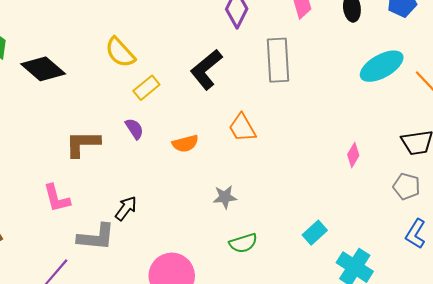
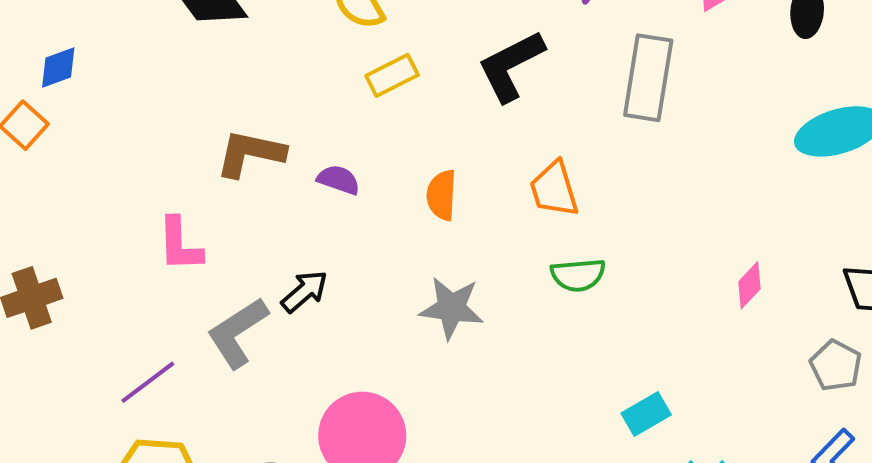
purple semicircle: (134, 129) -> (339, 180), moved, turned -50
orange semicircle: (185, 144) -> (442, 195), turned 95
gray star: (225, 197) -> (451, 308), moved, size x1.4
gray L-shape: (96, 237) -> (237, 333), turned 129
green semicircle: (243, 243) -> (578, 275), moved

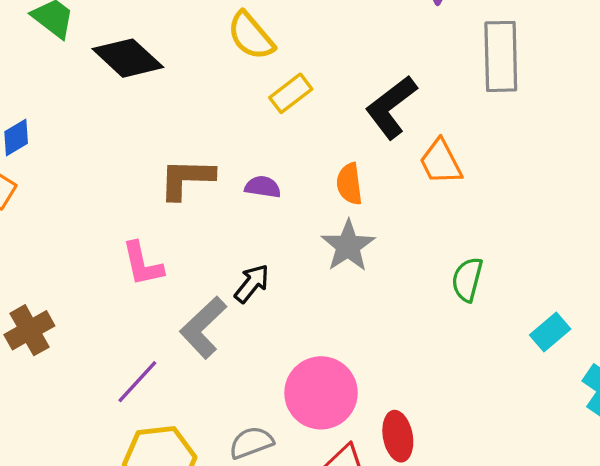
black L-shape: (511, 66) -> (391, 107), moved
green semicircle: (578, 275) -> (467, 279), moved, turned 120
gray star: (451, 308) -> (348, 246), moved, turned -30

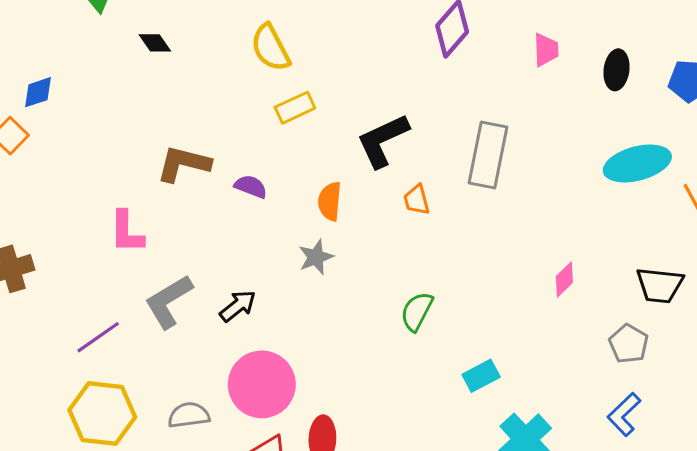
gray rectangle: (501, 56) -> (488, 155), moved
black diamond: (128, 58) -> (155, 43), size x0.5
orange trapezoid: (441, 162) -> (417, 200), size x0.7
gray star: (348, 246) -> (316, 257), size x0.7
black arrow: (252, 283) -> (238, 306), moved

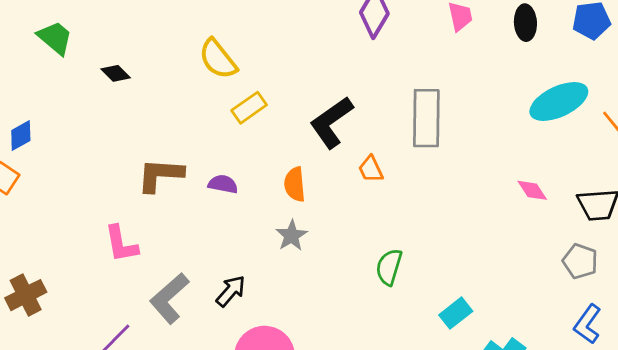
pink diamond: (564, 279) -> (532, 190), moved, turned -68

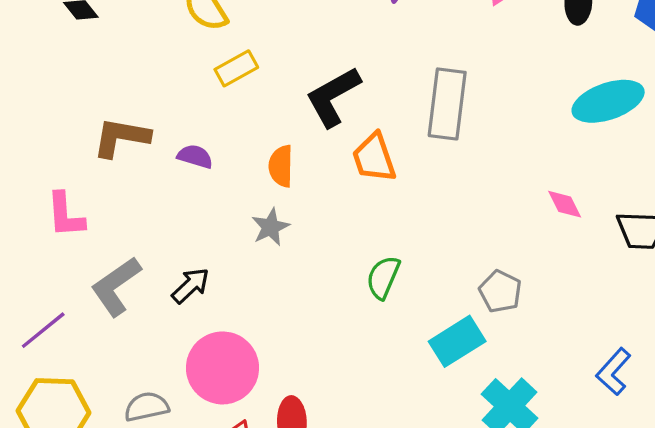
orange trapezoid: (371, 169) -> (374, 158), size x1.5
gray pentagon: (580, 261) -> (500, 291), moved
cyan rectangle: (456, 313) -> (457, 341), size x1.4

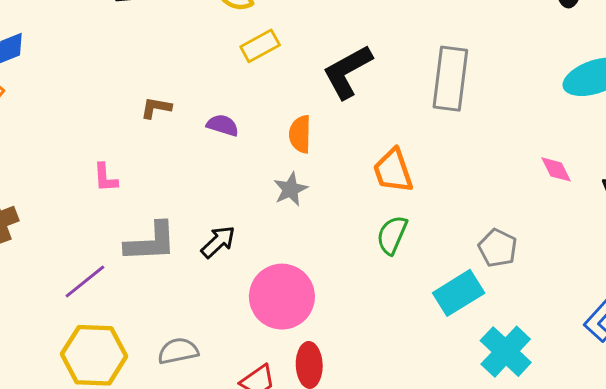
brown L-shape: (121, 137) -> (156, 108), size x0.6
orange trapezoid: (374, 158) -> (393, 171), moved
pink L-shape: (65, 215) -> (105, 178), size x0.7
gray L-shape: (116, 286) -> (151, 242), turned -148
pink circle: (222, 368) -> (282, 297), moved

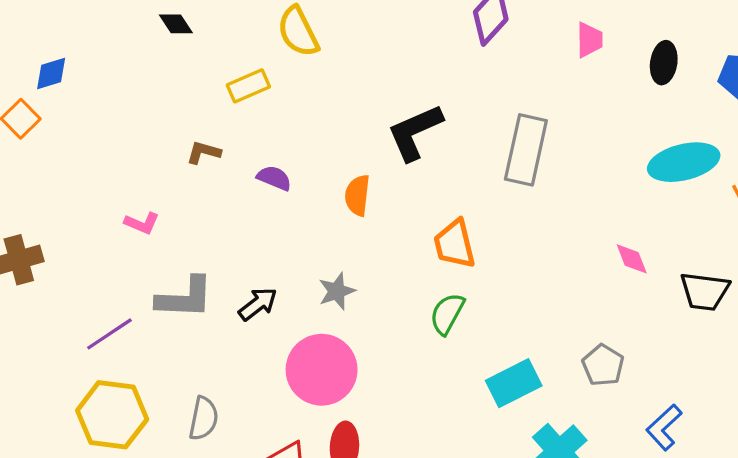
yellow rectangle: (260, 46) -> (248, 86), moved
pink L-shape: (105, 178) -> (142, 223), turned -68
gray star: (291, 189) -> (337, 291), moved
gray pentagon: (498, 248) -> (603, 365), moved
gray semicircle: (178, 351) -> (204, 418), turned 108

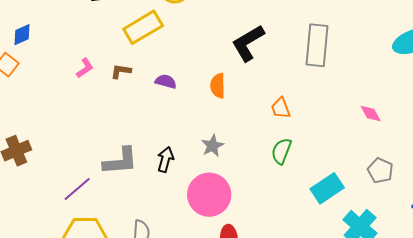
yellow rectangle: (248, 86) -> (143, 27), size x1.5
pink L-shape: (142, 223) -> (85, 68), moved, turned -50
orange trapezoid: (455, 244) -> (281, 108), size x0.7
pink diamond: (632, 259) -> (371, 114), moved
black arrow: (258, 304) -> (165, 159), turned -30

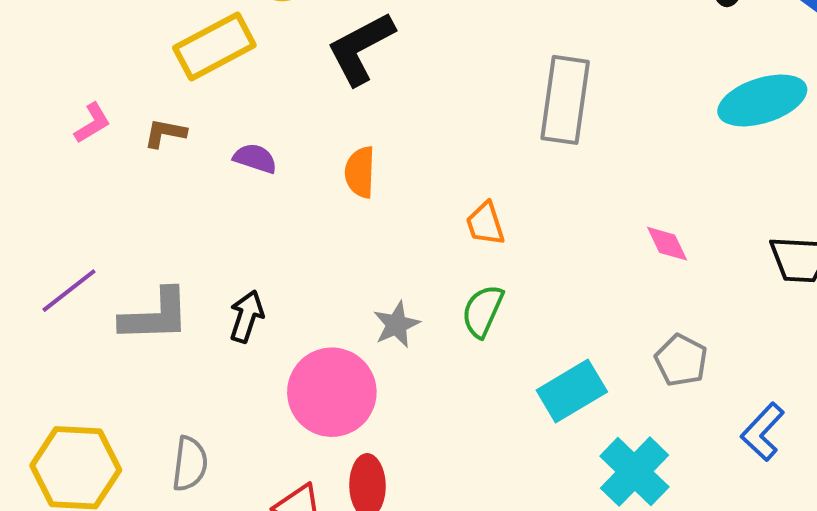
black L-shape: (248, 43) -> (361, 48), moved
gray star: (212, 146) -> (397, 325), moved
purple line: (77, 189) -> (69, 291), moved

